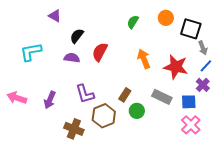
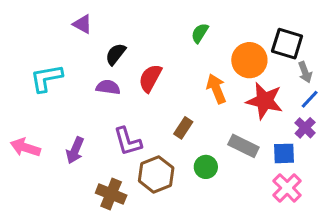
orange circle: (166, 18) -> (249, 60), moved, size x1.5
brown rectangle: (125, 95) -> (183, 128), moved

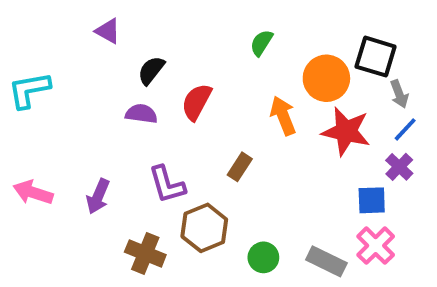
cyan L-shape: (46, 78) -> (29, 90), moved
gray rectangle: (243, 146) -> (326, 261), moved
green circle: (206, 167) -> (263, 257), moved

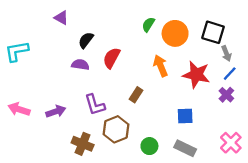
orange circle: (326, 78) -> (175, 33), moved
purple arrow: (98, 196) -> (56, 111), turned -132
blue square: (372, 200) -> (185, 116), moved
pink cross: (376, 246) -> (231, 143), moved

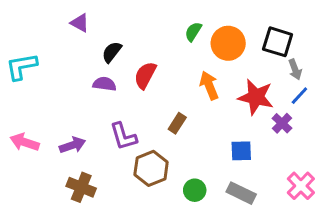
purple cross: (226, 95) -> (282, 123), moved
brown cross: (83, 144) -> (81, 187), moved

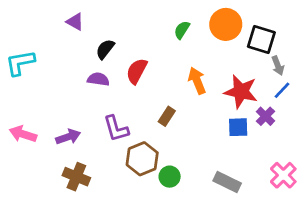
orange circle: (228, 43) -> (226, 24), moved
blue square: (241, 151) -> (238, 127), moved
green circle: (195, 190) -> (170, 177), moved

